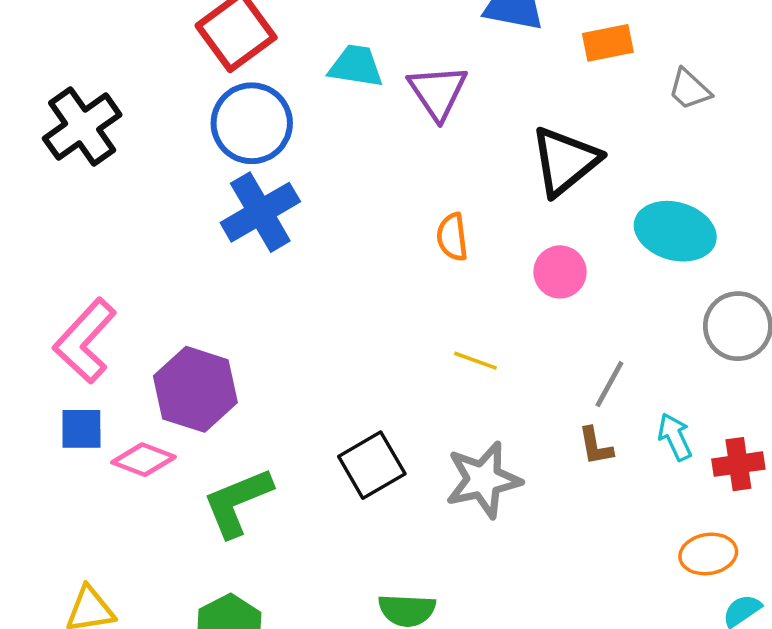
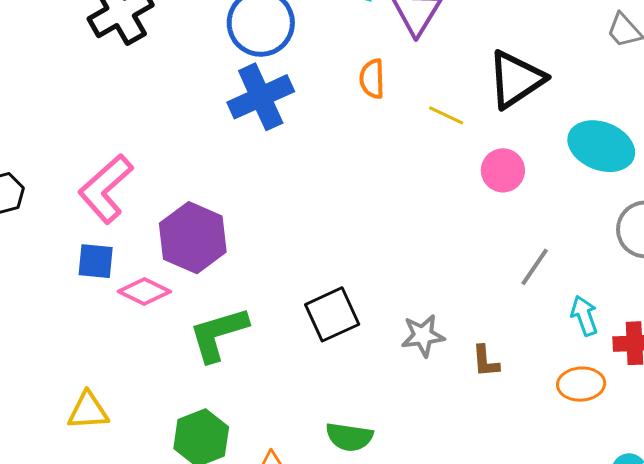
orange semicircle: (452, 237) -> (372, 79), moved
yellow line: (475, 361) -> (446, 115), moved
brown L-shape: (596, 446) -> (486, 361), moved
gray star: (483, 480) -> (423, 336), size x0.7
orange ellipse: (708, 554) -> (581, 384), moved

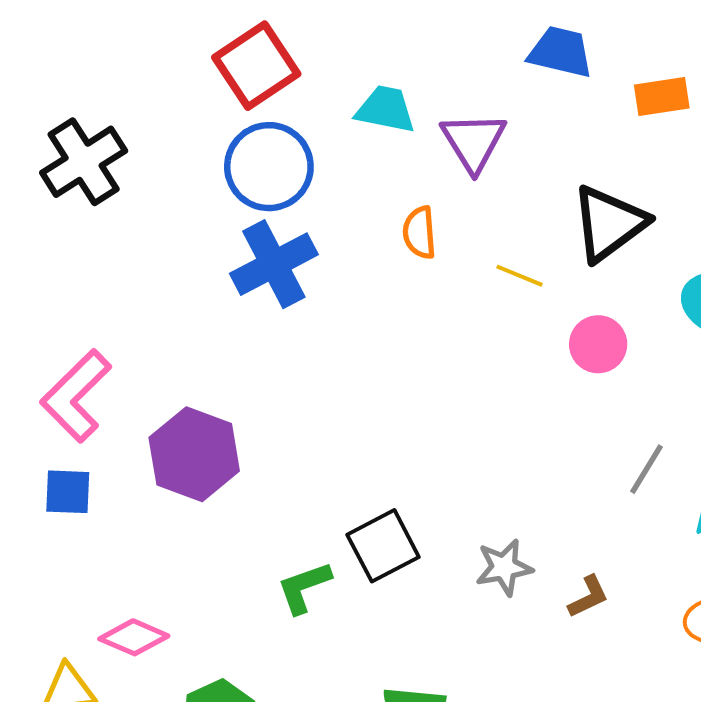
pink diamond: (144, 291) -> (134, 637), moved
green L-shape: (218, 334) -> (304, 587), moved, size x0.7
brown L-shape: (486, 361) -> (588, 597), turned -108

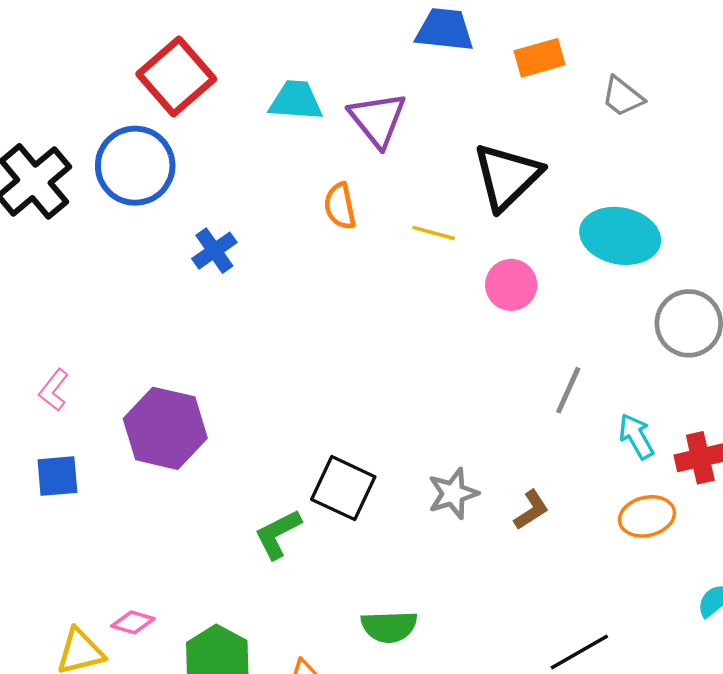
blue circle: (269, 167) -> (135, 166), moved
blue cross: (274, 264) -> (214, 251), size x0.6
pink L-shape: (76, 396) -> (54, 390), size x0.5
black square: (383, 546) -> (343, 488), turned -30
pink diamond: (134, 637) -> (133, 622), moved, size x0.7

